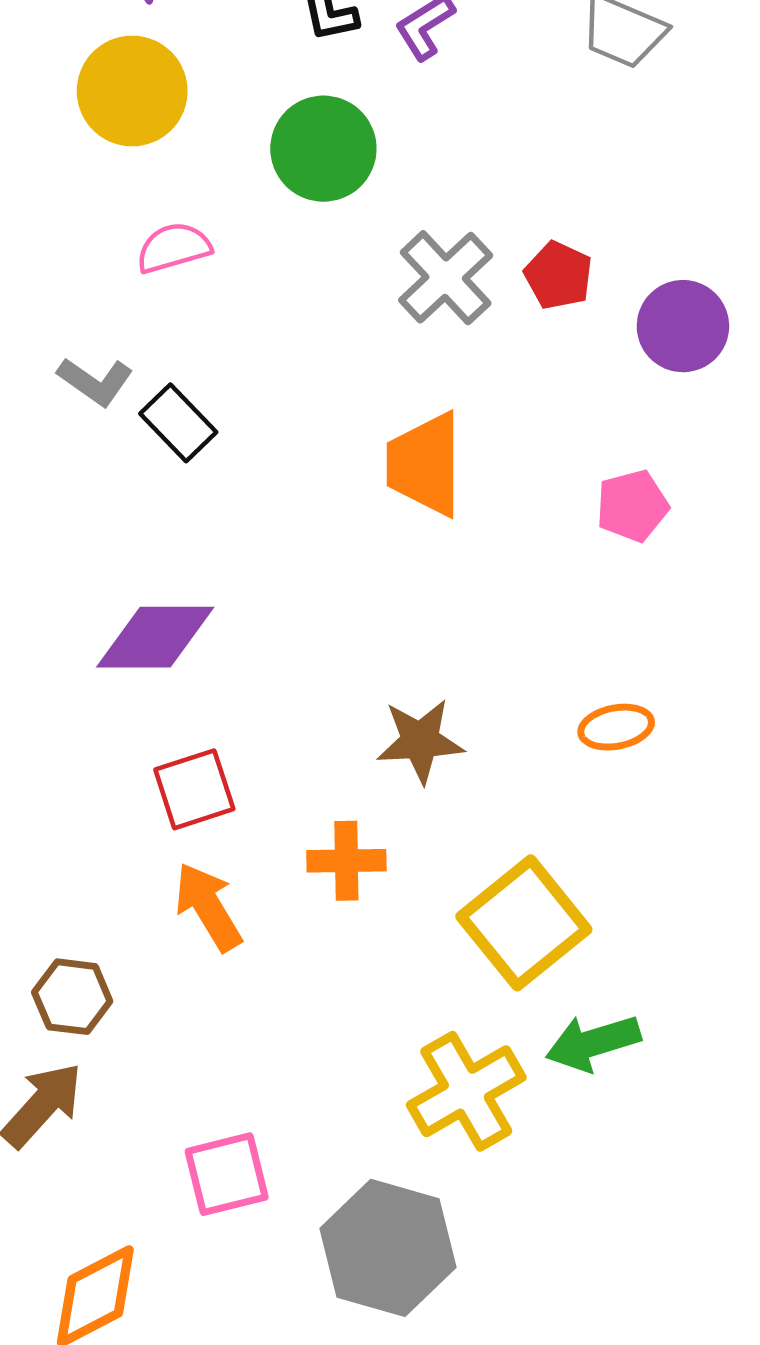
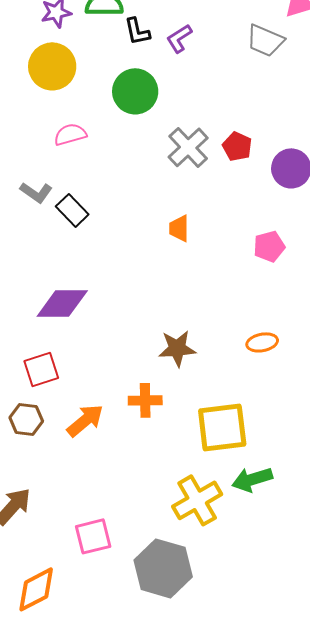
orange trapezoid: (425, 464) -> (179, 228), size x0.6
red square: (194, 789) -> (41, 369), moved
orange arrow: (208, 907) -> (85, 420), turned 81
yellow square: (524, 923) -> (222, 427), turned 32
brown hexagon: (72, 997) -> (26, 419), moved

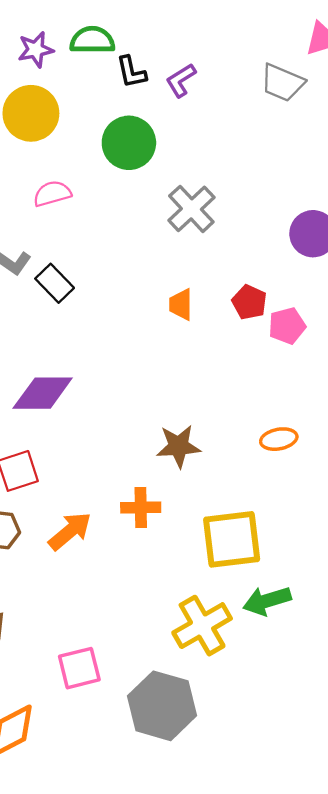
red pentagon: (237, 146) -> (249, 302), moved

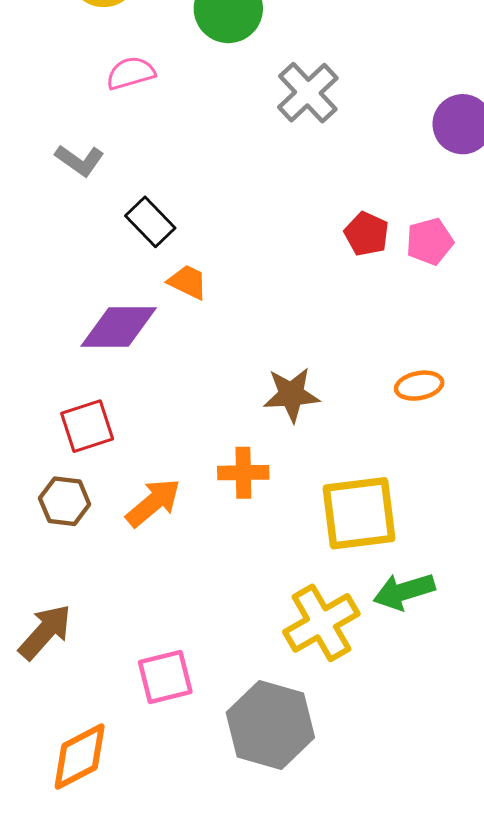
black rectangle: (55, 283) -> (150, 222), moved
red pentagon: (249, 302) -> (367, 234), moved
orange trapezoid: (181, 305) -> (188, 282), moved, turned 116

